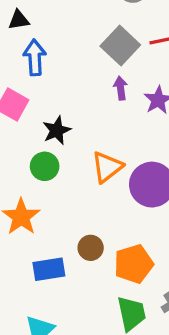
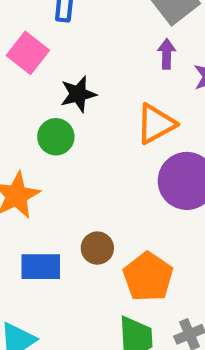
orange triangle: (107, 167) -> (156, 124), moved
orange pentagon: (134, 264) -> (148, 277), turned -30

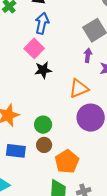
pink square: (28, 53) -> (34, 48), moved
green circle: (56, 137) -> (43, 125), moved

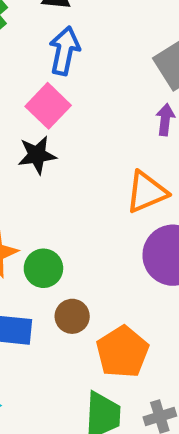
black star: (43, 70) -> (37, 155), moved
green circle: (43, 125) -> (43, 268), moved

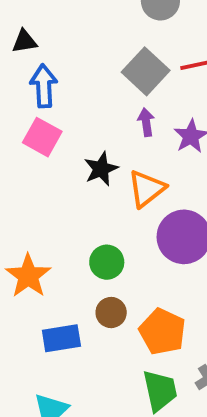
black star: (37, 155) -> (101, 169), moved
green circle: (43, 268) -> (107, 262), moved

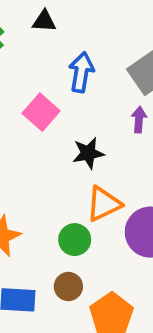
blue arrow: (44, 86) -> (81, 72), moved
orange triangle: (147, 189) -> (104, 204), moved

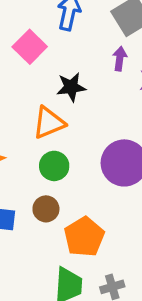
orange triangle: (104, 204) -> (49, 123), moved

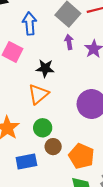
black star: (71, 87) -> (45, 68), turned 30
green circle: (54, 166) -> (43, 128), moved

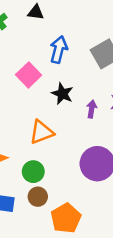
purple arrow: (69, 42) -> (92, 109), moved
black star: (45, 68) -> (62, 94), moved

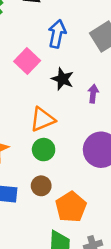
green circle: (33, 172) -> (44, 150), moved

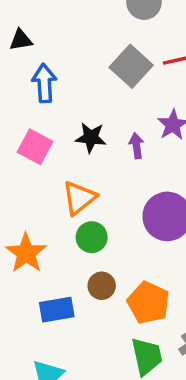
blue arrow: (57, 34) -> (44, 83), moved
pink square: (27, 61) -> (35, 147), moved

